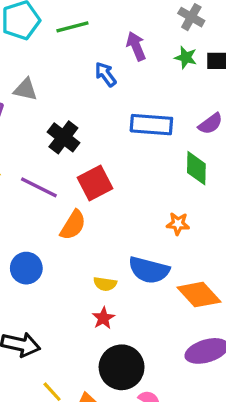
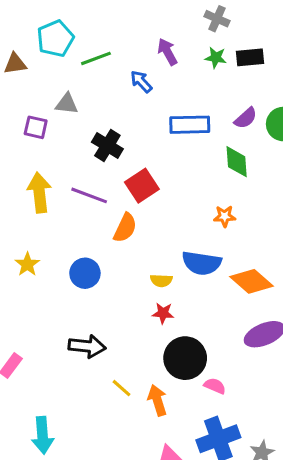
green line: (72, 27) -> (96, 58), moved
red star: (103, 318) -> (163, 313), turned -30

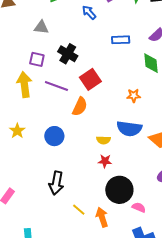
blue rectangle: (190, 125) -> (121, 40), size x0.7
purple square: (36, 127) -> (37, 59), moved
orange star: (225, 216) -> (134, 96), moved
black arrow: (87, 346) -> (56, 183), turned 95

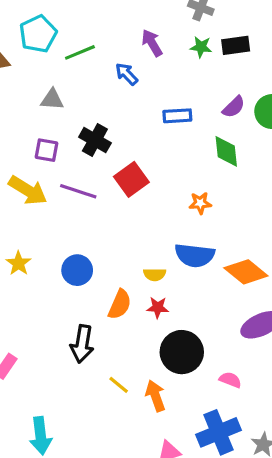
yellow arrow: (24, 85) -> (28, 190), turned 130
orange semicircle: (80, 107) -> (120, 304), moved
pink semicircle: (139, 207) -> (230, 380), moved

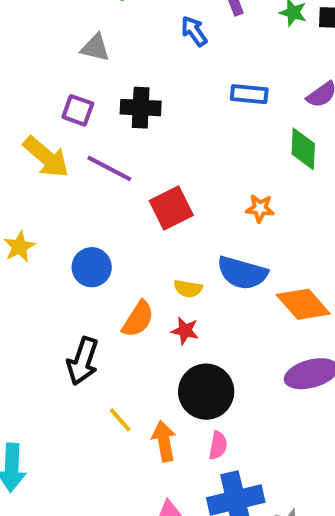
black cross: (95, 140) -> (141, 108), turned -36
red square: (131, 179) -> (171, 208), moved
pink semicircle: (230, 380) -> (218, 445), moved, turned 70

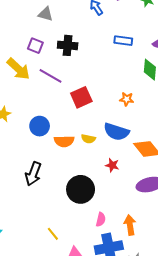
orange semicircle: (138, 319) -> (64, 141), moved, turned 54
red star: (185, 331) -> (112, 165), moved
black circle: (206, 392) -> (81, 189), moved
yellow line: (120, 420) -> (53, 234), moved
orange arrow: (164, 441) -> (130, 225), moved

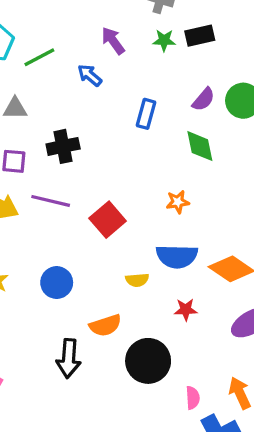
blue rectangle: (123, 41) -> (146, 114), turned -66
orange semicircle: (64, 141) -> (105, 325), moved

